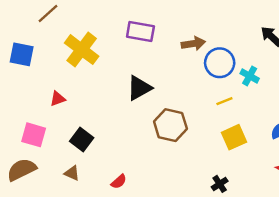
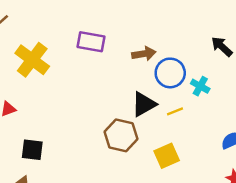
black triangle: (139, 88) -> (144, 104), moved
yellow square: (234, 137) -> (167, 156), moved
black square: (82, 140) -> (32, 150), turned -30

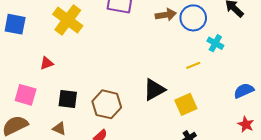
blue circle: (170, 73) -> (193, 18), moved
black triangle: (144, 104) -> (154, 90), moved
brown hexagon: (121, 135) -> (107, 104), moved

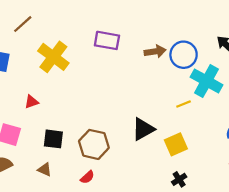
cyan cross: (215, 43) -> (207, 81), size x1.8

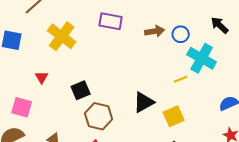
blue circle: (184, 55) -> (181, 34), size x0.7
red triangle: (31, 102) -> (42, 77), turned -40
black square: (53, 139) -> (81, 90), moved, turned -30

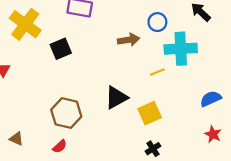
brown arrow: (155, 31) -> (129, 40), moved
cyan cross: (202, 58) -> (181, 49), turned -32
black square: (81, 90) -> (61, 49), moved

